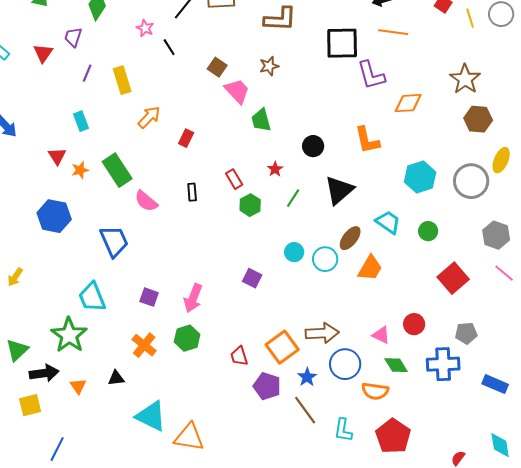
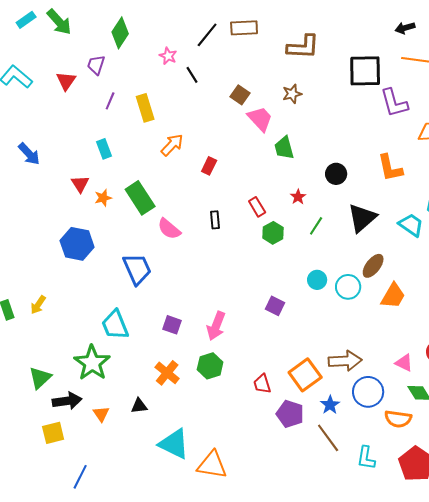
cyan trapezoid: (388, 222) -> (411, 225), moved

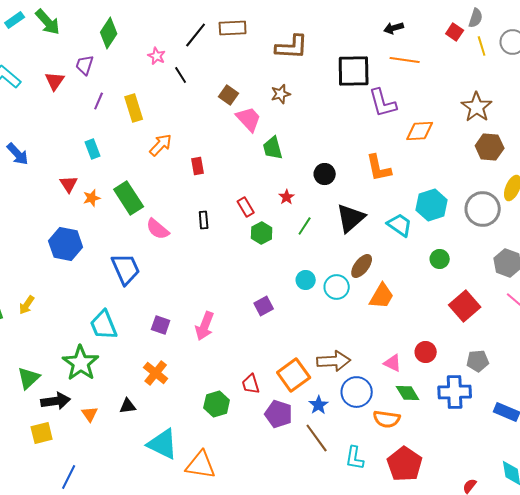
red rectangle: (209, 166) -> (198, 166), turned -36
purple square: (275, 306) -> (264, 306), turned 36
green hexagon: (210, 366) -> (217, 404), moved

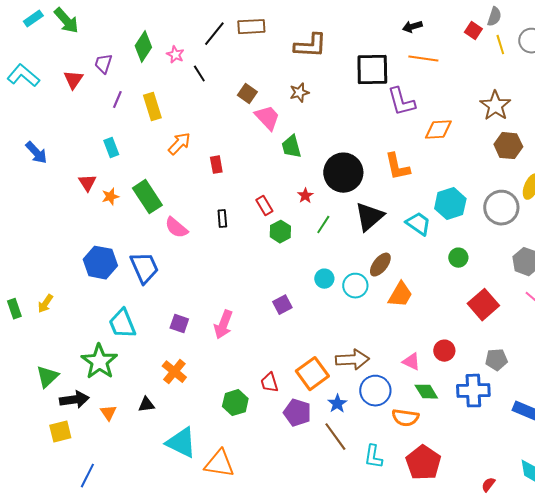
green diamond: (109, 33) -> (143, 47), moved
black circle: (325, 174) -> (343, 173), size x1.8
blue hexagon: (66, 244) -> (100, 263), moved

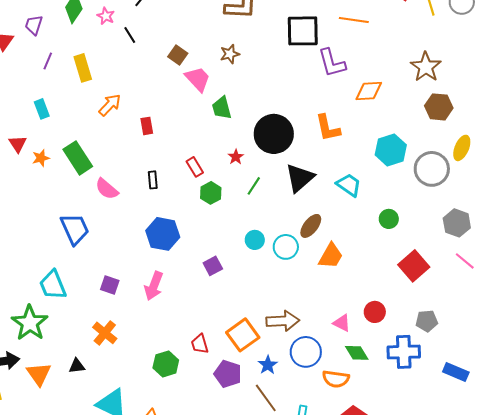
cyan hexagon: (450, 204) -> (391, 150), moved
blue hexagon: (100, 263) -> (163, 234), moved
orange triangle: (108, 413) -> (39, 374), size x1.5

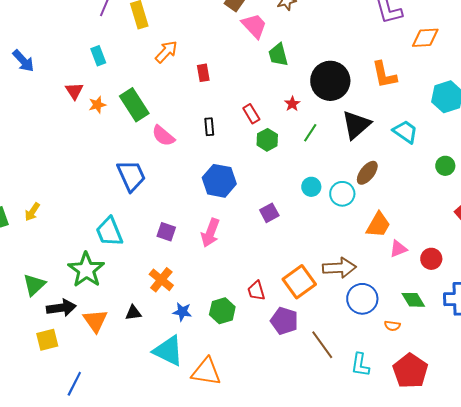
orange trapezoid: (331, 256) -> (378, 225), moved
pink triangle: (342, 323) -> (398, 249), moved, turned -48
blue star: (268, 365) -> (182, 312), moved, turned -30
orange semicircle: (336, 379) -> (392, 326), size x0.6

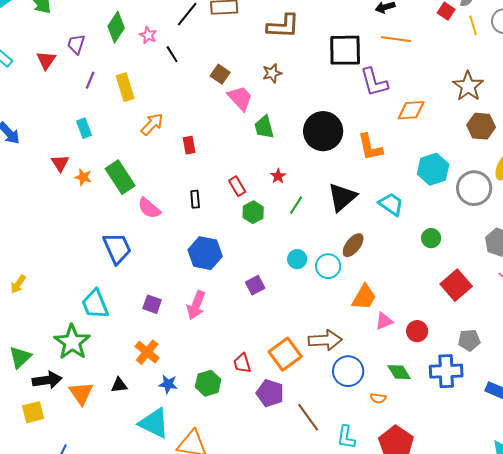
black circle: (330, 81) -> (323, 131), moved
orange star: (97, 105) -> (83, 177), turned 30

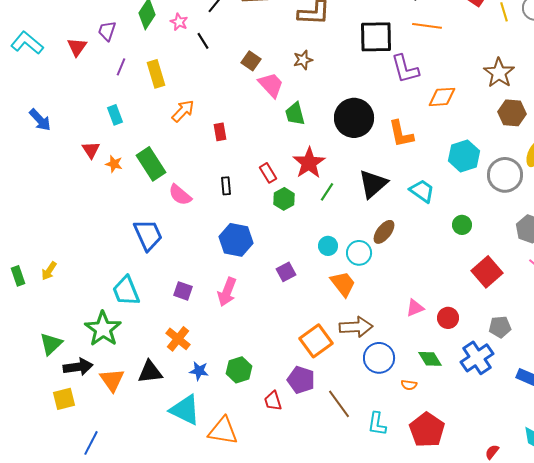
red star: (278, 176) -> (309, 163), size x2.0
orange trapezoid: (364, 297) -> (343, 284), moved, turned -68
red trapezoid: (242, 363) -> (273, 401), moved
blue cross: (446, 371) -> (477, 358), turned -32
black triangle: (119, 385) -> (150, 372), size x1.5

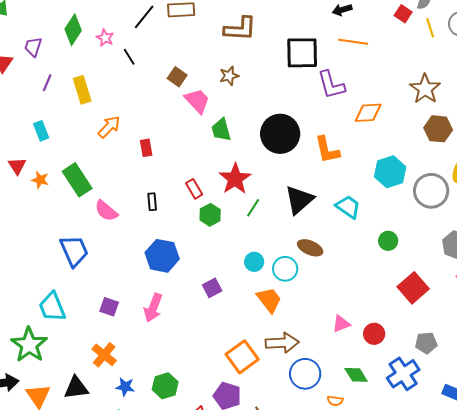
brown ellipse: (384, 232) -> (310, 248), turned 75

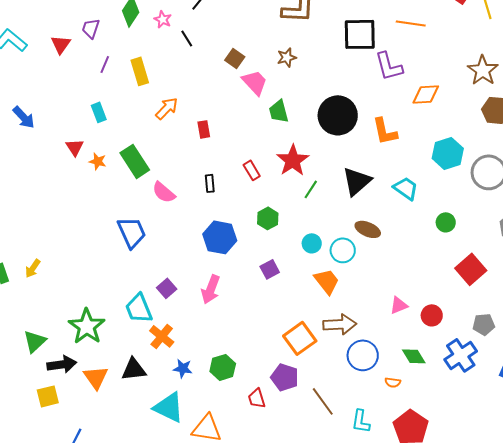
green hexagon: (210, 215) -> (268, 218), moved
cyan trapezoid: (52, 307) -> (139, 308), moved
purple square: (109, 307) -> (167, 288), turned 30

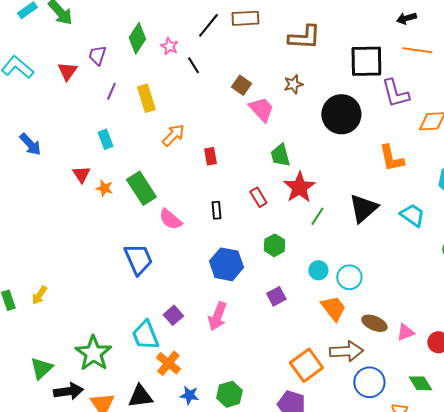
green trapezoid: (279, 111) -> (280, 155), moved
black circle: (338, 115) -> (341, 114), moved
brown ellipse: (368, 229) -> (374, 323), moved

